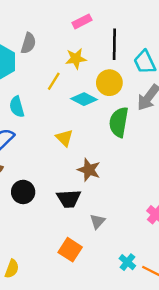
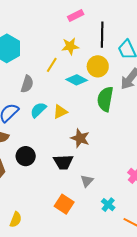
gray semicircle: (28, 43) -> (27, 84), moved
cyan semicircle: (17, 107) -> (38, 110), moved, turned 60
yellow triangle: (64, 138) -> (60, 112), turned 49
cyan cross: (127, 262) -> (108, 205), moved

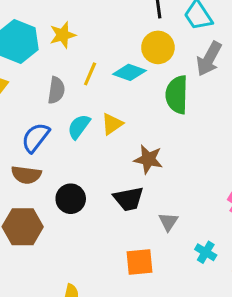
yellow star: (70, 46) -> (63, 35), moved
yellow line: (52, 65) -> (90, 74), moved
orange square: (64, 204) -> (139, 262), turned -30

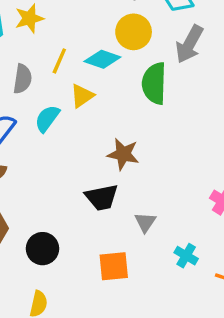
yellow triangle: (112, 124) -> (82, 96), moved
black circle: (71, 199) -> (42, 249), moved

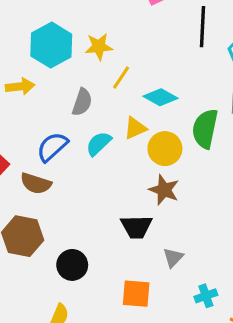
yellow circle: (134, 32) -> (165, 149), moved
yellow line: (59, 61) -> (121, 77), moved
cyan cross: (186, 256) -> (206, 296), turned 30

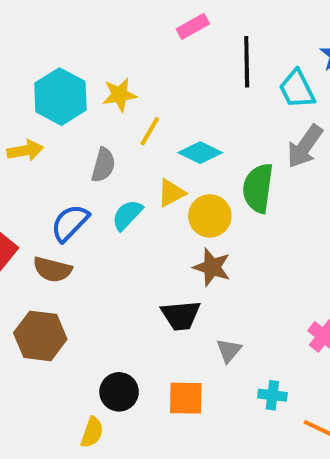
black circle: (72, 265) -> (119, 392), moved
cyan cross: (206, 296) -> (272, 395), turned 30

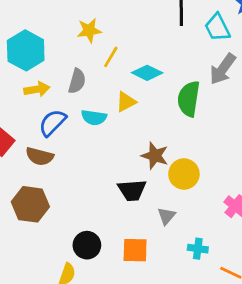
cyan hexagon: (60, 97) -> (26, 50), moved
yellow arrow: (25, 150) -> (37, 89), moved
cyan semicircle: (127, 215) -> (94, 117), turned -125
yellow circle: (210, 216) -> (184, 174), moved

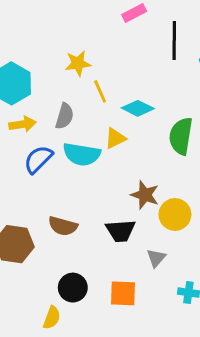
yellow line: (111, 57) -> (100, 91), turned -55
cyan semicircle: (94, 117) -> (82, 154), size x1.4
brown semicircle: (40, 156) -> (63, 226), moved

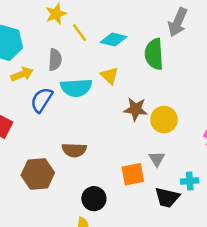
yellow triangle: (115, 138) -> (110, 76), moved, turned -36
black trapezoid: (121, 231) -> (167, 197), moved, turned 30
orange square: (123, 293) -> (133, 174), moved

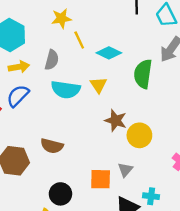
blue semicircle: (42, 100) -> (18, 96), moved

